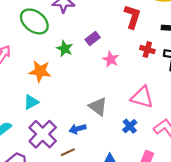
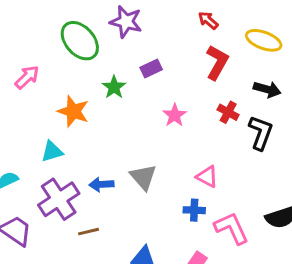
purple rectangle: (93, 39) -> (151, 69), moved
pink triangle: (142, 97) -> (207, 177), size x0.7
blue cross: (130, 126) -> (194, 210), moved, turned 32
blue arrow: (78, 129) -> (101, 184), moved

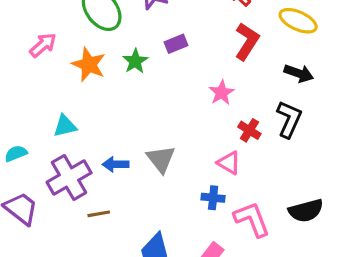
orange star: (73, 111) -> (89, 65), moved
red cross: (228, 112) -> (249, 130), moved
pink star: (175, 115) -> (222, 93), moved

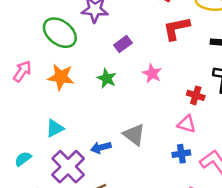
red L-shape: (247, 41) -> (176, 28), turned -120
green star: (135, 61) -> (107, 78), moved
pink star: (222, 93) -> (152, 73), moved

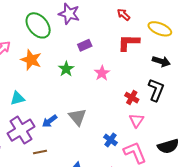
pink triangle: (187, 124) -> (137, 120), moved, turned 35
blue arrow: (101, 147) -> (50, 121), turned -35
blue cross: (181, 154) -> (110, 140), turned 32

